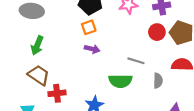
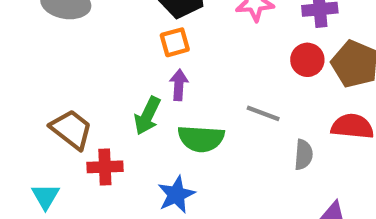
green arrow: (37, 45) -> (147, 116), moved
purple arrow: (92, 49) -> (179, 85), turned -104
green semicircle: (120, 81) -> (201, 139), moved

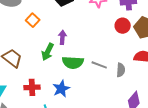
orange square: (175, 42) -> (33, 20), moved, turned -32
gray line: (263, 113) -> (99, 65), moved
red cross: (105, 167) -> (32, 87), moved

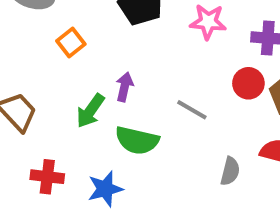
gray line: (99, 65) -> (192, 110), moved

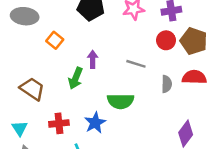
green semicircle: (137, 140) -> (121, 101), moved
gray semicircle: (230, 171) -> (167, 84), moved

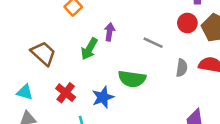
red cross: (59, 123) -> (66, 93), turned 36
cyan triangle: (20, 128) -> (25, 92), turned -49

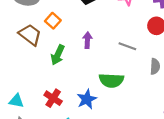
green arrow: (89, 49) -> (58, 55), moved
brown trapezoid: (43, 53) -> (30, 35), moved

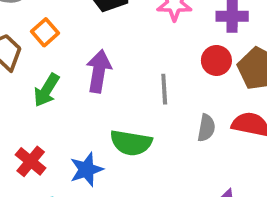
purple arrow: (87, 40) -> (99, 71), size x1.5
gray line: (127, 46) -> (164, 89), turned 60

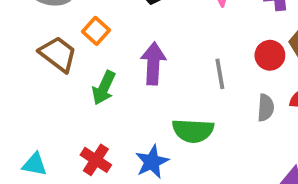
red circle: (216, 60) -> (270, 55), moved

